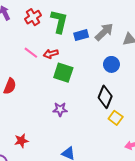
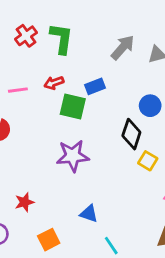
blue rectangle: (81, 35) -> (95, 86), moved
pink line: (31, 53) -> (18, 90), moved, turned -40
blue circle: (111, 64) -> (150, 106), moved
purple star: (60, 109) -> (73, 156), size x1.6

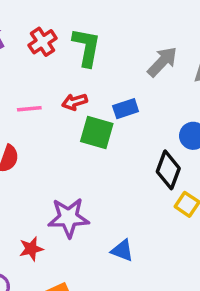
purple star: (73, 156) -> (69, 218), moved
blue triangle: (89, 214) -> (122, 251), moved

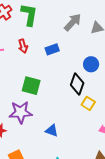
red arrow: (75, 102) -> (23, 46), turned -88
green square: (97, 132) -> (31, 86), moved

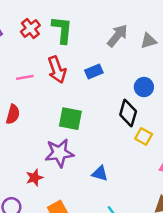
red arrow: (23, 46) -> (57, 70), size x1.5

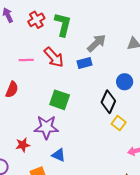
gray arrow: (117, 36) -> (97, 43), moved
red arrow: (57, 70) -> (54, 57), turned -30
blue triangle: (100, 173) -> (59, 155), moved

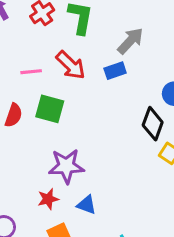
green square: (60, 100) -> (50, 109), moved
red star: (23, 145) -> (48, 199), moved

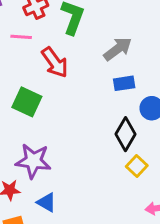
blue rectangle: (115, 71) -> (124, 83), moved
pink line: (31, 72) -> (21, 37), moved

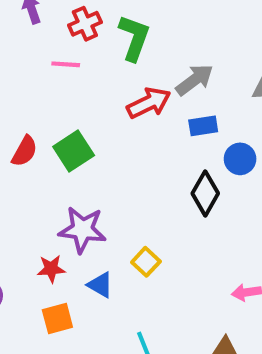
red arrow: (55, 62) -> (149, 103), moved, turned -80
green square: (27, 102) -> (74, 151), turned 32
yellow square: (137, 166) -> (146, 262), moved

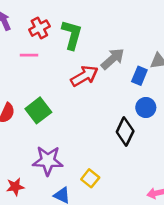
blue rectangle: (203, 126) -> (139, 76), moved, turned -54
red star: (51, 269) -> (15, 187), moved

